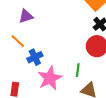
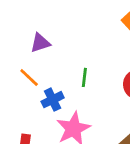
green line: (78, 70) -> (84, 77), moved

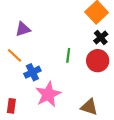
green line: (84, 77) -> (68, 55), moved

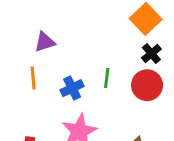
orange line: (14, 55) -> (33, 78), turned 42
blue cross: (32, 72) -> (72, 88), moved

